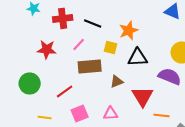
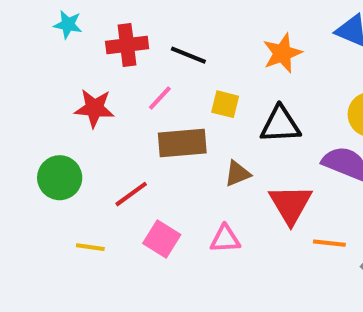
orange star: (129, 30) -> (282, 53), moved
pink square: (80, 113) -> (162, 239), turned -36

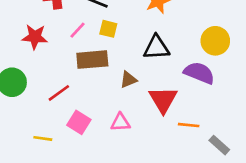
yellow square: (225, 104) -> (108, 29), moved
yellow line: (90, 247) -> (43, 138), moved

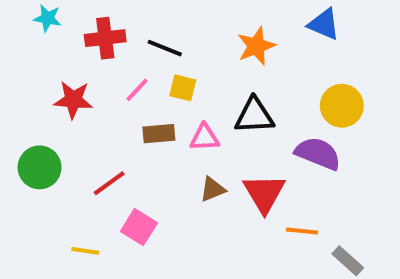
brown rectangle: (92, 60) -> (159, 134), size x0.7
brown triangle: (128, 80) -> (213, 189), moved
pink triangle: (120, 122) -> (205, 138), moved

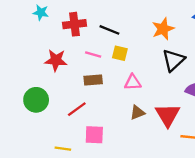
pink line: (137, 90) -> (93, 54), turned 63
black triangle: (254, 116) -> (173, 60), moved, turned -40
brown rectangle: (159, 134) -> (93, 80), moved
pink square: (139, 227) -> (94, 135), turned -30

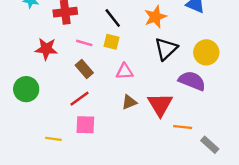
black line: (109, 30) -> (113, 18), moved, turned 30
brown rectangle: (93, 80) -> (84, 69), turned 54
red line: (77, 109) -> (79, 99), moved

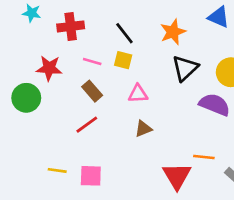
green circle: (26, 89) -> (26, 98), moved
red triangle: (160, 105) -> (177, 176), moved
pink square: (85, 125) -> (91, 176), moved

